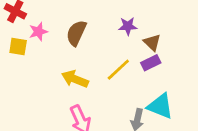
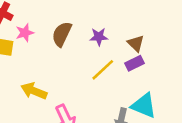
purple star: (128, 26) -> (99, 37), moved
yellow arrow: (75, 79) -> (34, 91), moved

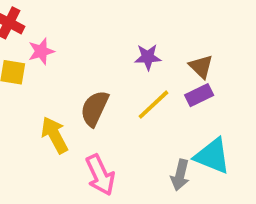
brown semicircle: (62, 34) -> (95, 108), moved
yellow arrow: (34, 91) -> (55, 135), turned 40

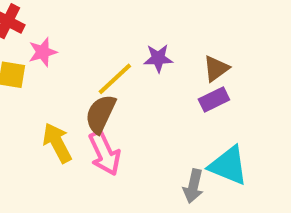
brown triangle: (201, 67) -> (216, 69), turned 40
yellow line: (153, 105) -> (115, 79), moved
pink arrow: (100, 175) -> (105, 153), moved

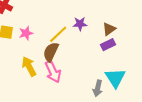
pink star: (43, 52) -> (26, 33), moved
cyan triangle: (228, 166) -> (115, 78), turned 35

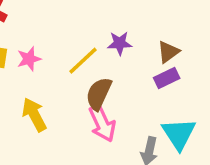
brown semicircle: (51, 52) -> (99, 94), moved
pink arrow: (53, 72) -> (102, 123), moved

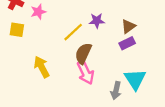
pink star: (29, 59) -> (38, 12), moved

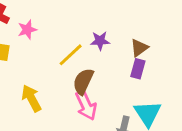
purple rectangle: (127, 43) -> (138, 69), turned -49

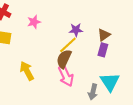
pink star: (27, 30) -> (34, 22), moved
yellow line: (71, 55) -> (68, 45), moved

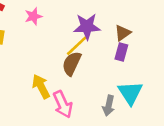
purple star: (76, 30) -> (87, 27), size x1.5
yellow arrow: (27, 71) -> (41, 86), moved
pink arrow: (66, 76) -> (63, 104), moved

